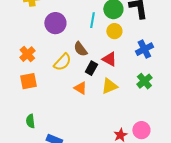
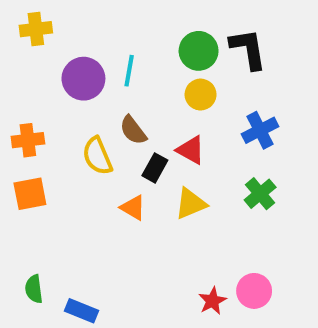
cyan line: (92, 20) -> (129, 71), moved
orange cross: (27, 54) -> (28, 140), turned 35
yellow semicircle: (62, 62) -> (97, 156), turned 114
green semicircle: (30, 121) -> (34, 289), moved

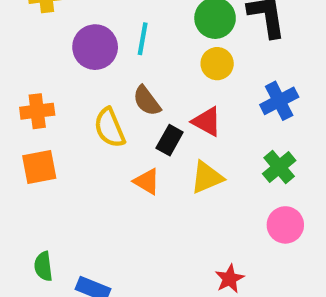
pink circle: (254, 291) -> (285, 225), moved

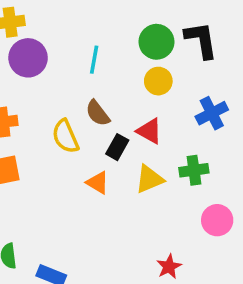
purple circle: (95, 47) -> (28, 58), moved
green cross: (279, 167) -> (194, 170), moved, turned 32

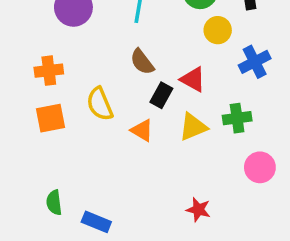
yellow circle: (158, 81) -> (218, 30), moved
yellow semicircle: (65, 136) -> (100, 104), moved
red star: (169, 267) -> (198, 210), moved, turned -30

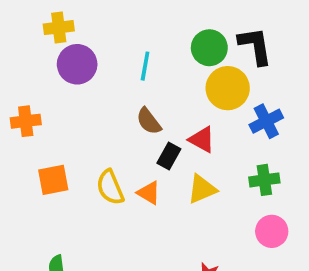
yellow circle: (218, 30) -> (228, 88), size x1.5
orange cross: (49, 71) -> (26, 121), moved
yellow semicircle: (100, 104) -> (110, 187), moved
green cross: (237, 118) -> (264, 180), moved

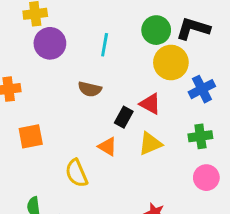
black L-shape: (255, 46) -> (193, 29), turned -64
brown semicircle: (149, 121) -> (90, 89), moved, turned -40
yellow semicircle: (110, 187) -> (76, 173), moved

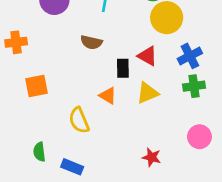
blue cross: (202, 89) -> (190, 56), moved
black rectangle: (124, 117) -> (123, 68), turned -30
pink circle: (206, 178) -> (199, 137), moved

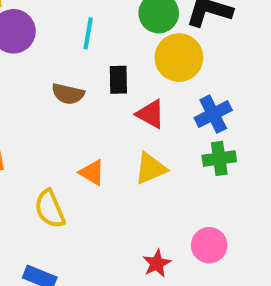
black rectangle: (123, 68) -> (118, 80), moved
pink circle: (199, 137) -> (209, 245), moved
red star: (152, 157) -> (157, 263), turned 30

